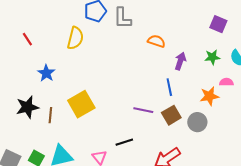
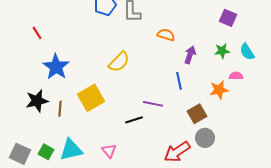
yellow semicircle: (75, 38) -> (119, 62), moved, turned 30
blue star: (46, 73) -> (56, 67), size x1.5
brown square: (171, 115) -> (197, 114), moved
gray circle: (197, 122) -> (205, 138), moved
black line: (124, 142) -> (134, 120), moved

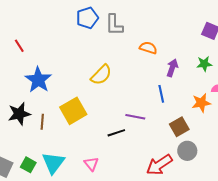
cyan triangle: (71, 150) -> (53, 163), turned -40

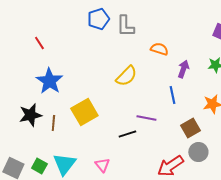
red line: (19, 46) -> (39, 43), moved
yellow semicircle: (101, 75) -> (126, 76), moved

